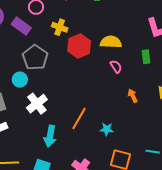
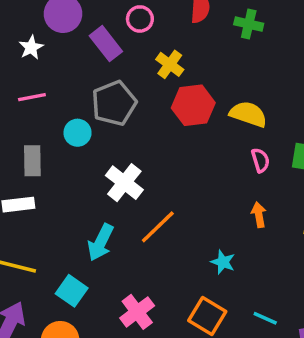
pink semicircle: (116, 67) -> (260, 160), moved
white cross: (37, 104) -> (124, 183), moved, turned -30
cyan star: (107, 129) -> (223, 262), moved

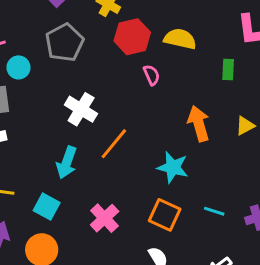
cyan circle: (78, 133) -> (18, 67), moved
pink semicircle: (260, 160) -> (151, 75), moved
orange arrow: (259, 215) -> (199, 124), size x1.6
cyan star: (223, 262) -> (173, 167), size x1.5

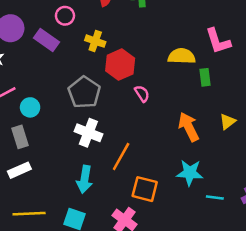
yellow semicircle: (180, 39) -> (182, 56), moved
gray pentagon: (65, 43) -> (84, 92), moved
cyan star: (173, 167) -> (190, 173), moved
orange square: (165, 215) -> (145, 189), moved

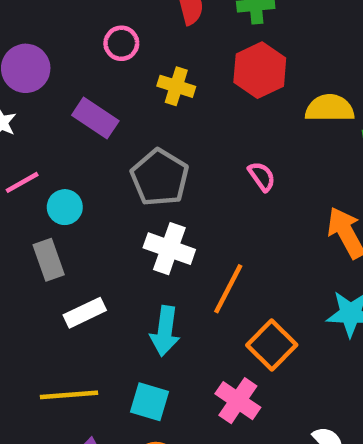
purple rectangle: (47, 40) -> (95, 118), moved
red hexagon: (120, 65) -> (260, 70), moved
white rectangle: (19, 170) -> (85, 313), moved
orange square: (145, 189) -> (272, 345), turned 32

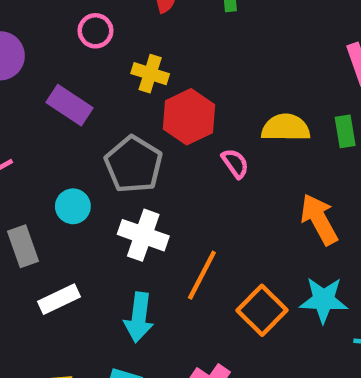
red hexagon: (260, 70) -> (189, 117), moved
yellow semicircle: (330, 108) -> (286, 128), moved
cyan circle: (65, 207) -> (73, 206), moved
orange square: (272, 345) -> (262, 310), moved

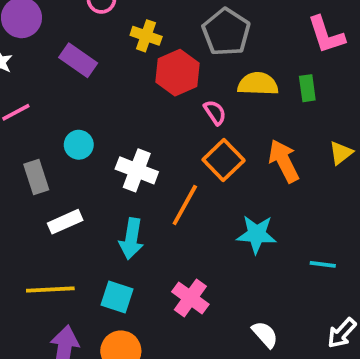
gray pentagon: (134, 165) -> (226, 32), moved
cyan star: (324, 300) -> (257, 234), moved
orange square: (262, 310) -> (224, 160), moved

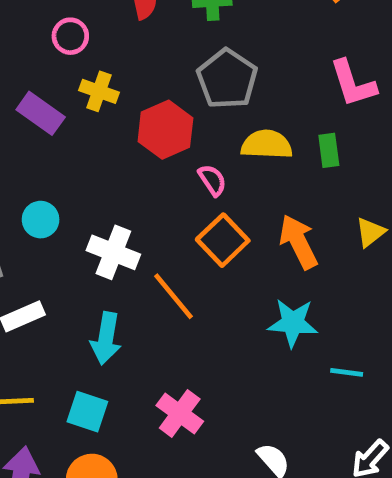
yellow cross: (146, 36) -> (99, 91), moved
orange line: (185, 205) -> (174, 296), turned -69
cyan star: (257, 234) -> (293, 323), moved

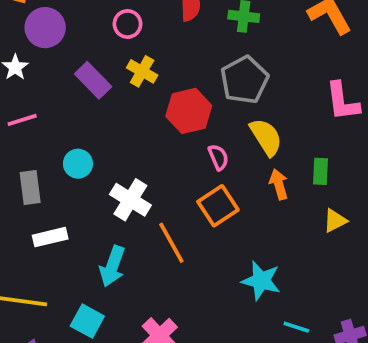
yellow semicircle: (267, 145) -> (266, 137), turned 45
green rectangle: (329, 150) -> (320, 171), moved
orange arrow: (298, 242) -> (279, 184), moved, size x0.7

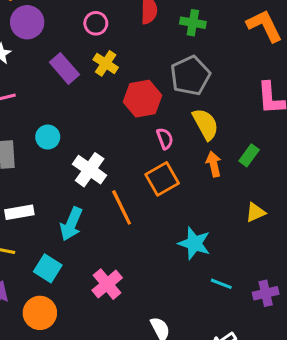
green rectangle: (320, 171) -> (249, 155), turned 30
yellow triangle: (335, 221) -> (255, 212), moved
white rectangle: (50, 237) -> (19, 212), moved

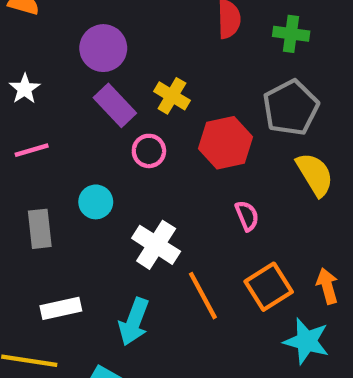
purple circle: (27, 22) -> (103, 48), moved
pink circle: (96, 23) -> (149, 151), moved
pink semicircle: (165, 139) -> (247, 216), moved
orange arrow: (214, 164) -> (327, 286), moved
orange square: (162, 179) -> (269, 287), moved

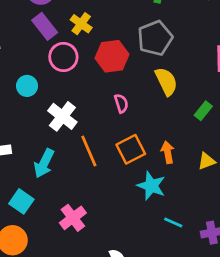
pink circle: (149, 151) -> (63, 57), size x1.4

